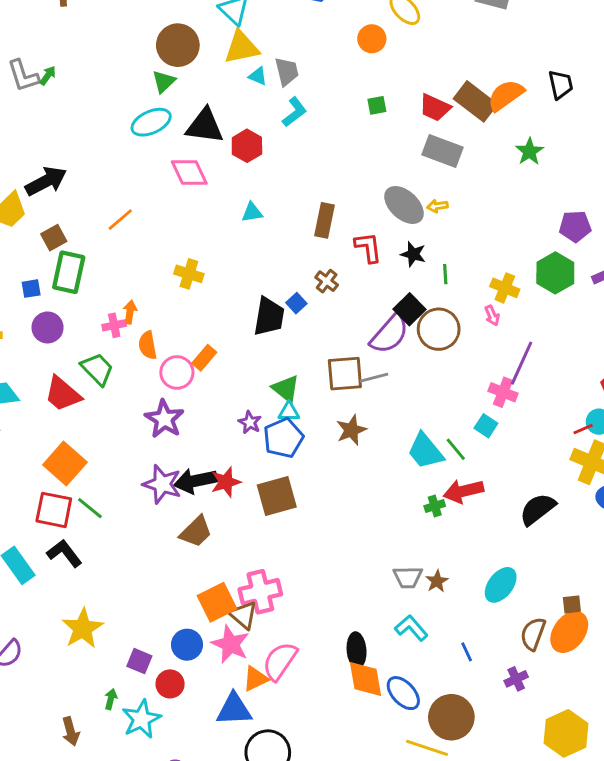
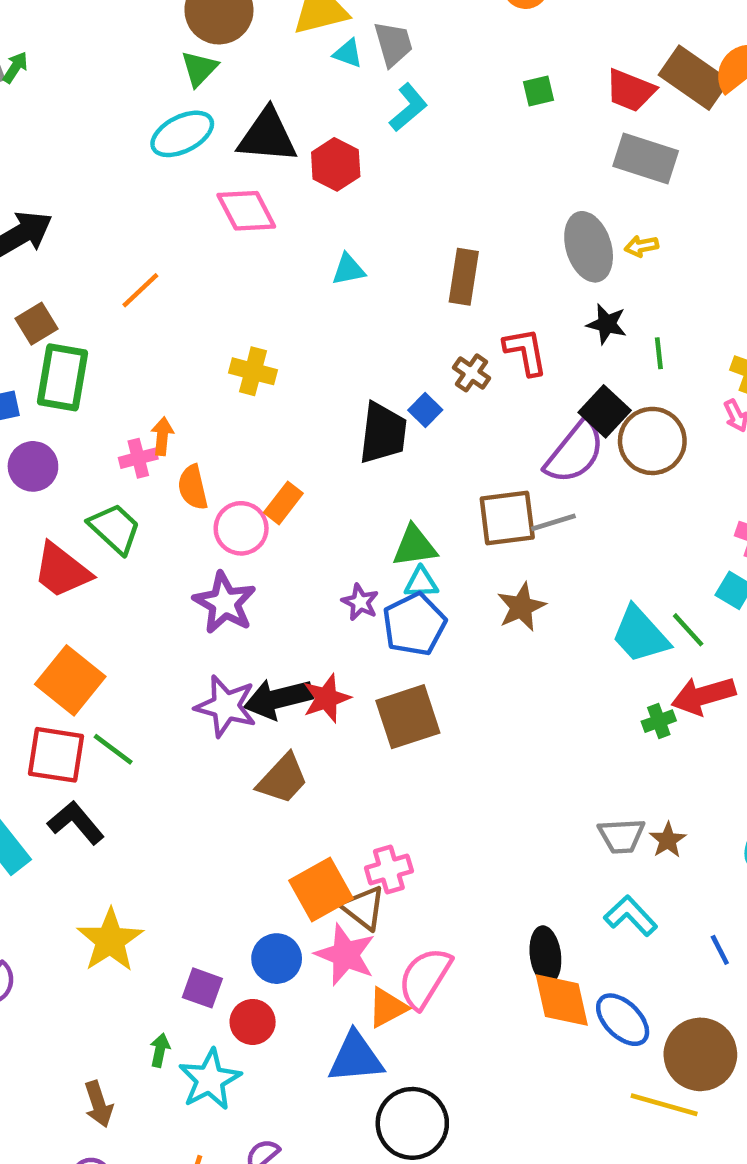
gray ellipse: (404, 205) -> (589, 247), turned 33
red L-shape: (368, 247) -> (525, 351), moved
green triangle: (286, 389) -> (414, 546), turned -44
pink cross: (260, 592) -> (389, 870), size x0.7

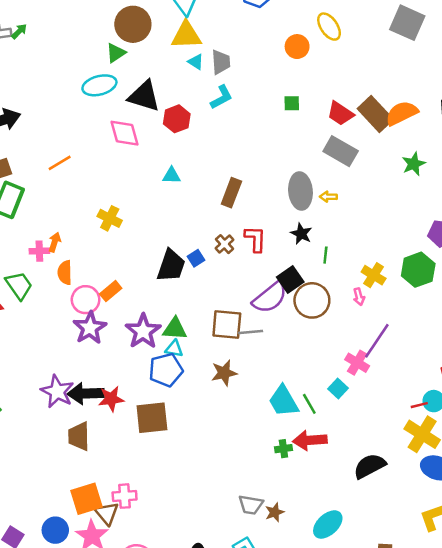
purple star: (360, 602) -> (143, 331), moved, size x1.8
purple star: (225, 603) -> (90, 328), moved
brown trapezoid: (283, 779) -> (79, 436), turned 124

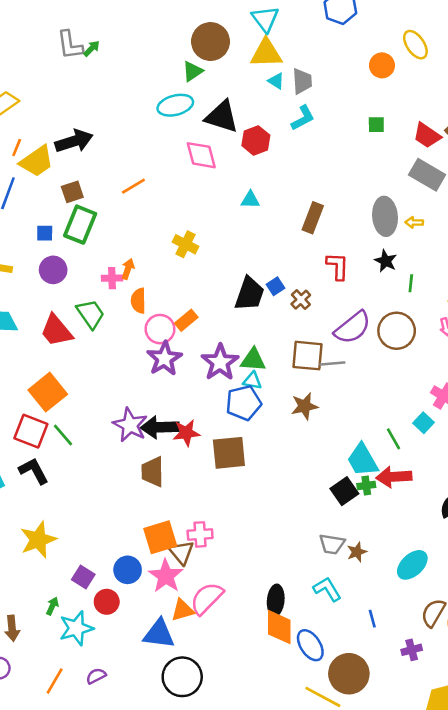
brown cross: (225, 244) -> (301, 300), moved
black square: (290, 279) -> (344, 491), moved
cyan trapezoid: (283, 401) -> (363, 460), moved

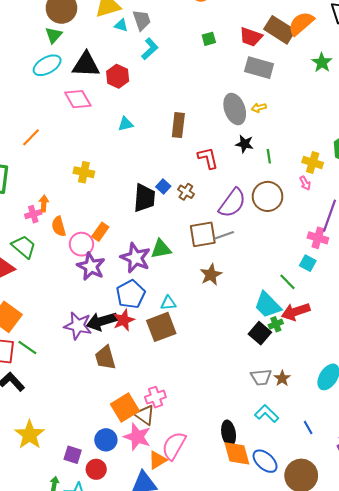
cyan triangle: (252, 381) -> (168, 303), moved
blue pentagon: (244, 403) -> (131, 294), moved

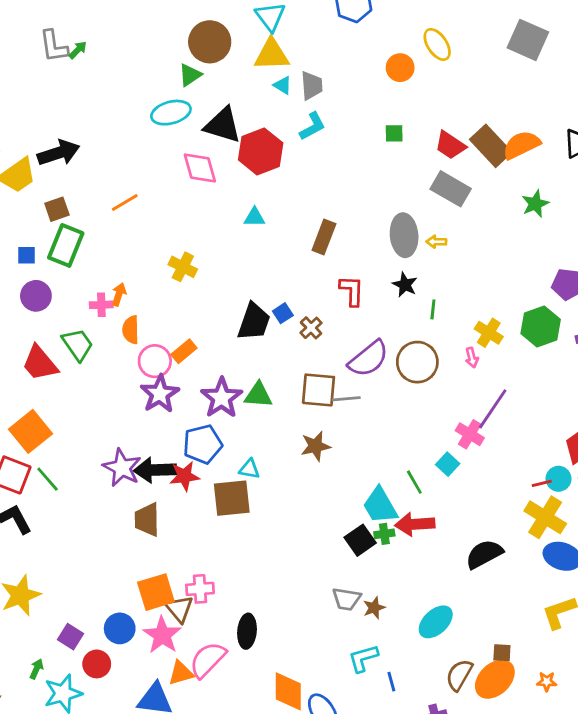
red hexagon: (118, 76) -> (261, 151), size x1.4
cyan L-shape: (267, 414) -> (363, 658), moved, turned -75
black ellipse: (229, 433) -> (247, 631), moved

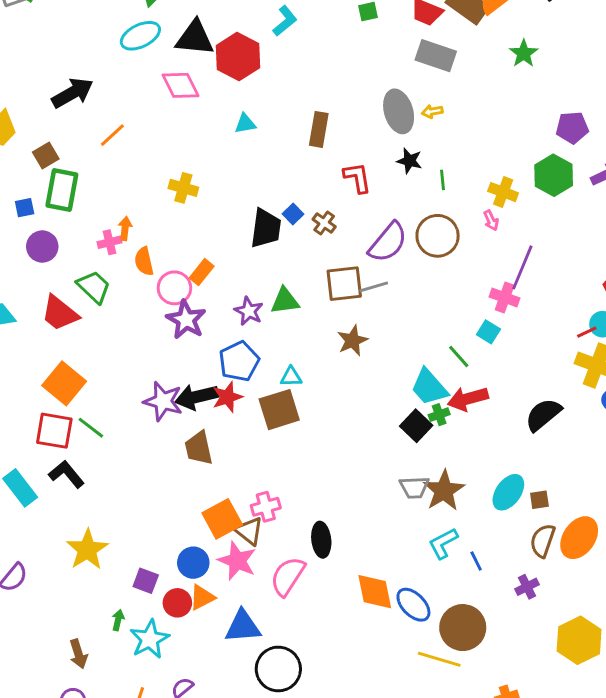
black arrow: (59, 153) -> (72, 93), moved
purple star: (222, 398) -> (249, 311), size x0.7
brown star: (374, 608) -> (444, 491), size x1.8
brown square: (502, 653) -> (539, 500), moved
orange triangle: (181, 673) -> (202, 597), moved

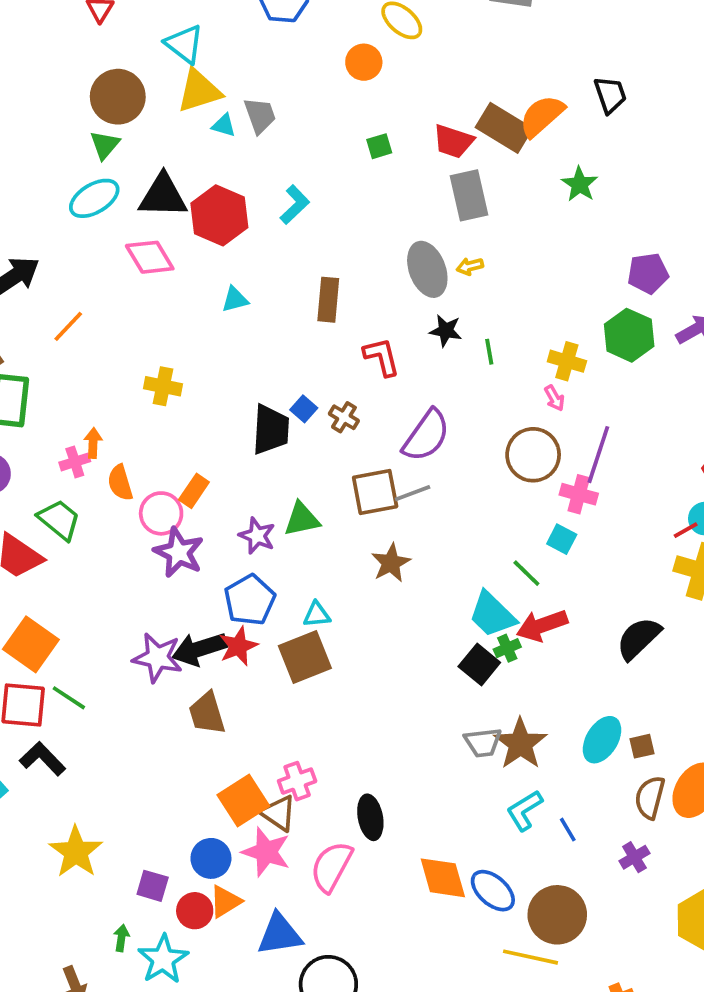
cyan L-shape: (285, 21) -> (295, 205), moved
gray rectangle: (436, 56) -> (469, 195), turned 63
brown circle: (438, 236) -> (533, 455), moved

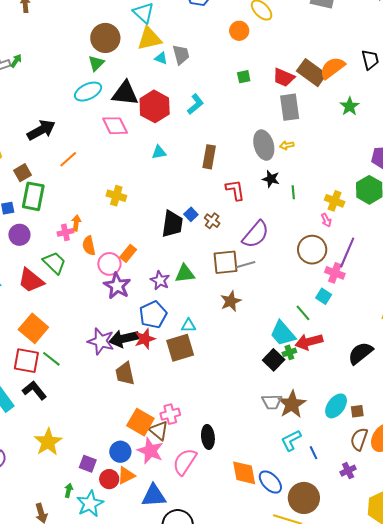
orange square: (243, 800) -> (140, 422), turned -32

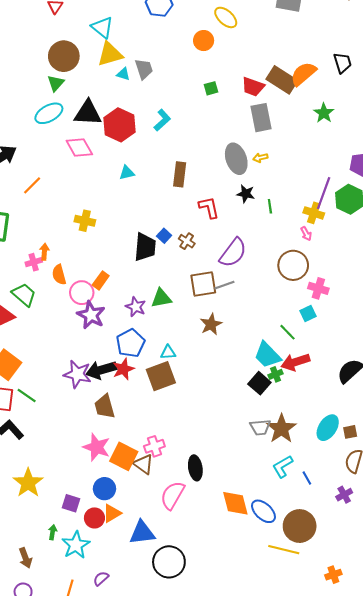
purple line: (347, 252) -> (324, 193), moved
cyan square: (324, 296) -> (308, 314), turned 35
pink star: (150, 451) -> (97, 447), moved

